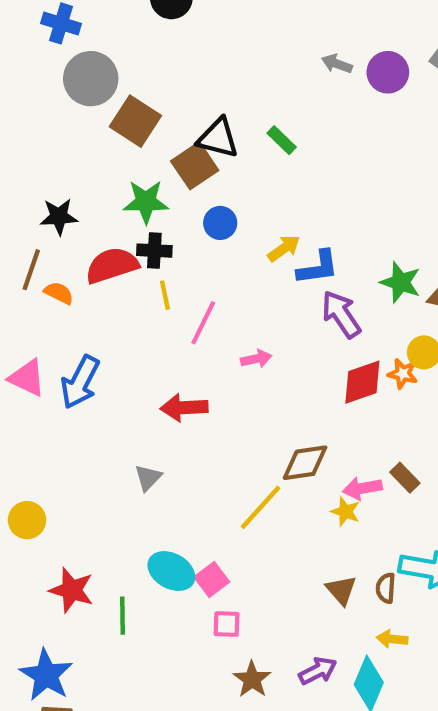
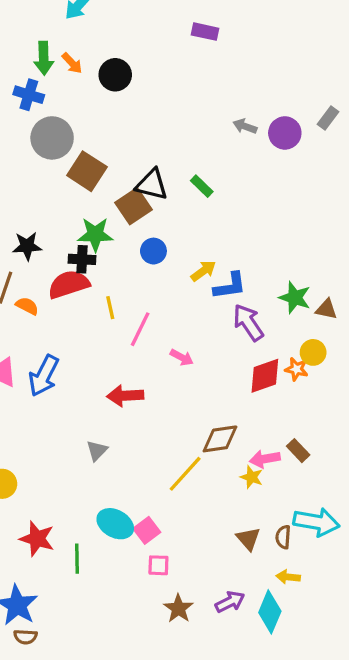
black cross: (154, 251) -> (82, 259), moved
pink arrow: (256, 359) -> (182, 357), turned 40

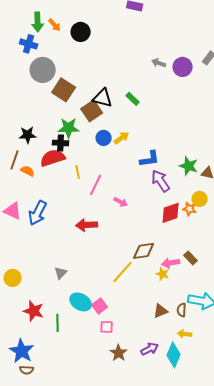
yellow arrow: (203, 271) -> (122, 138), moved
gray triangle: (97, 451) -> (61, 273), moved
brown triangle: (248, 539) -> (161, 311), turned 49

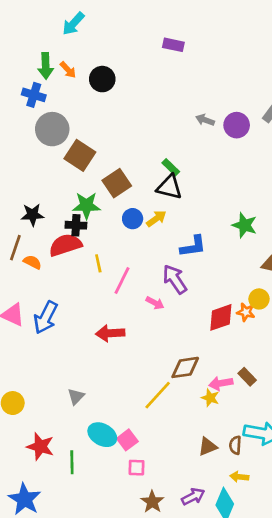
black triangle: (103, 98) -> (169, 187), moved
green star: (189, 166) -> (245, 225), moved
purple arrow: (161, 181) -> (175, 279), moved

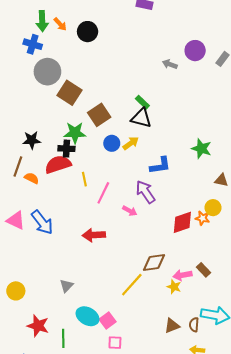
purple circle: (237, 125) -> (195, 51), moved
blue arrow: (46, 317) -> (42, 222), turned -65

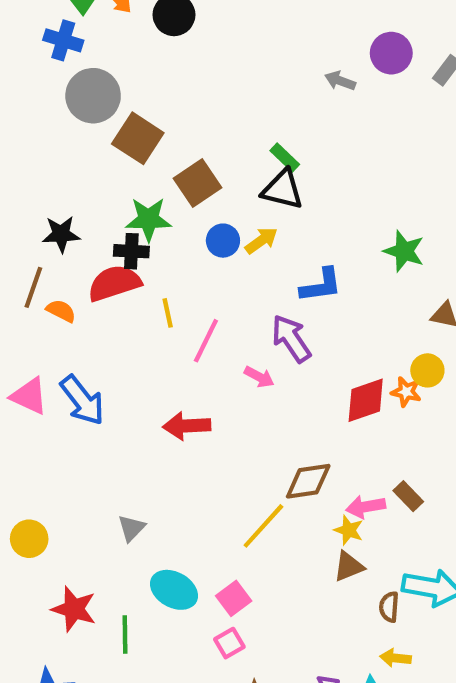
pink square: (108, 320) -> (234, 598), moved
brown triangle: (172, 326) -> (349, 566), moved
pink square: (115, 343) -> (229, 643), turned -32

